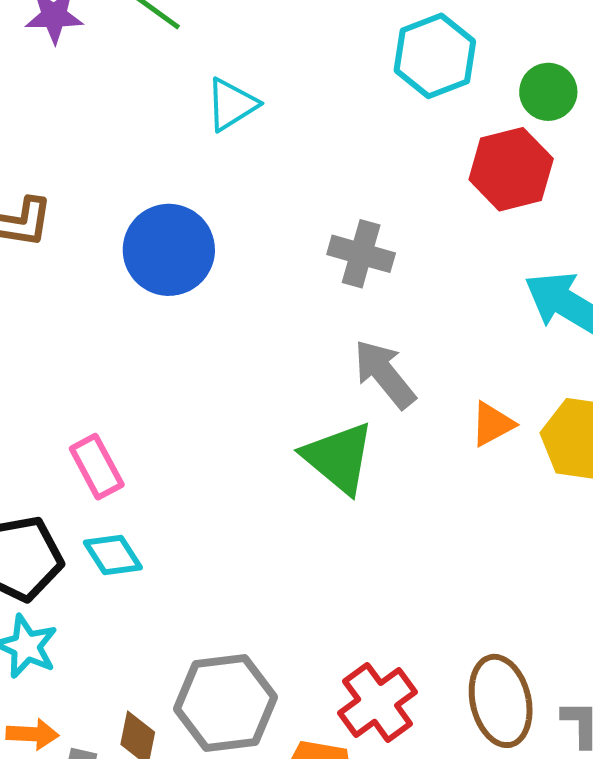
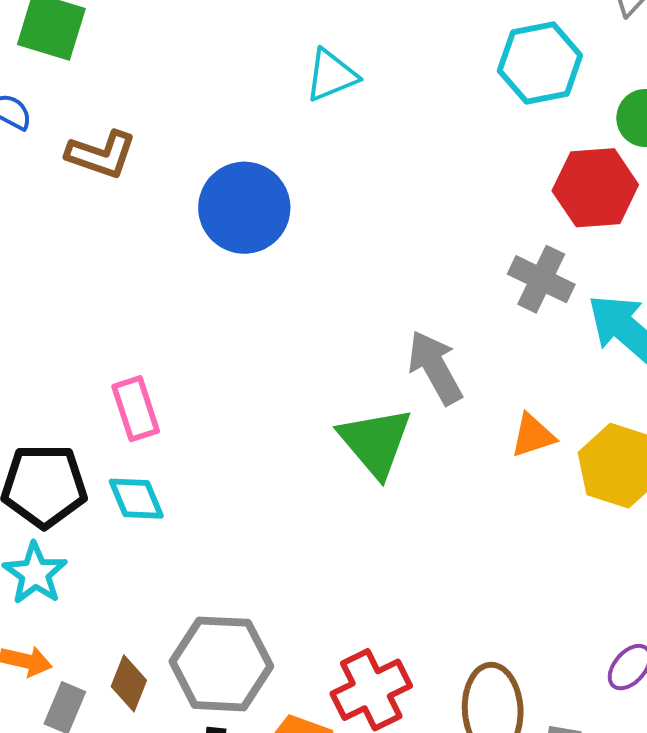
gray cross: (361, 254) -> (541, 279), moved

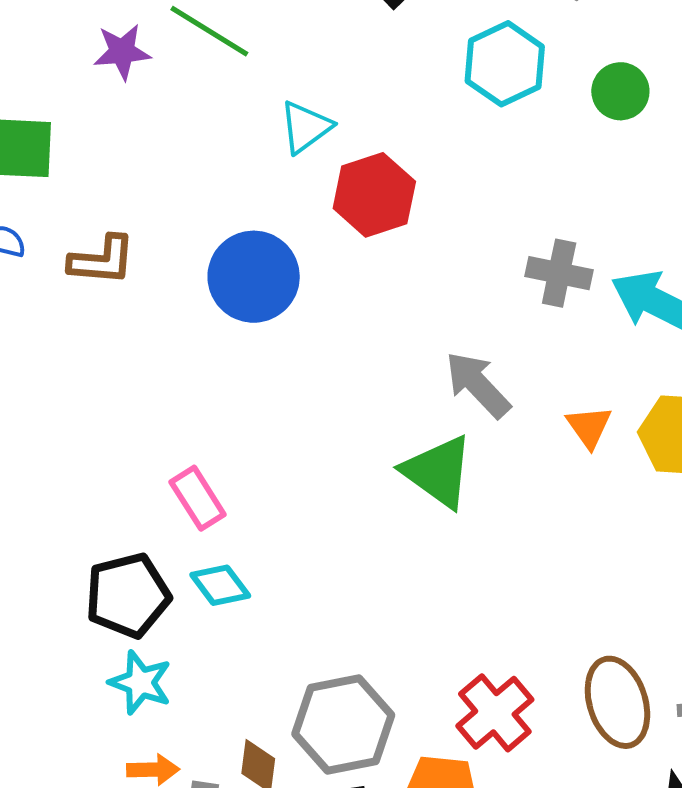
red hexagon: (595, 188) -> (374, 195), moved
orange triangle: (533, 436) -> (589, 427), turned -33

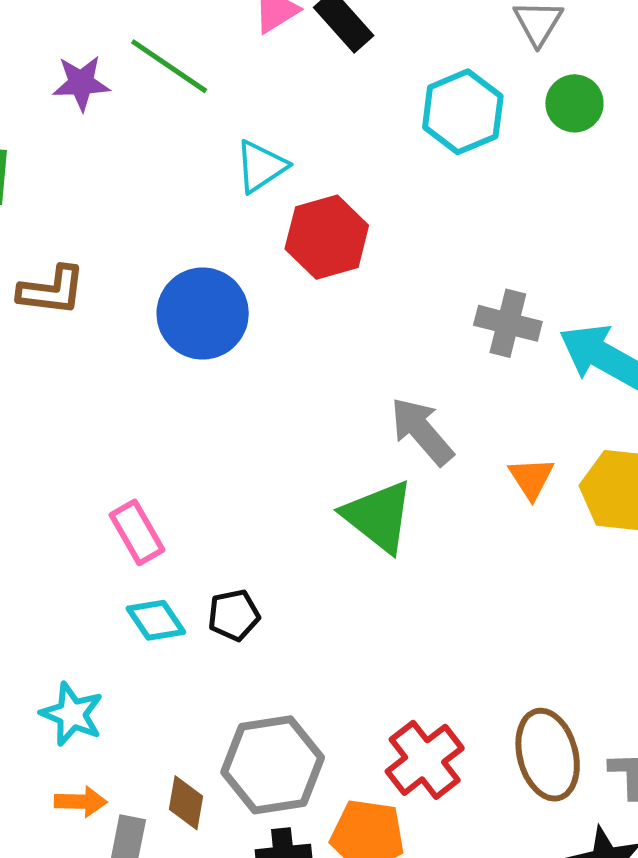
green circle: (620, 91) -> (574, 103), moved
black pentagon: (128, 595) -> (234, 615), moved, size x0.6

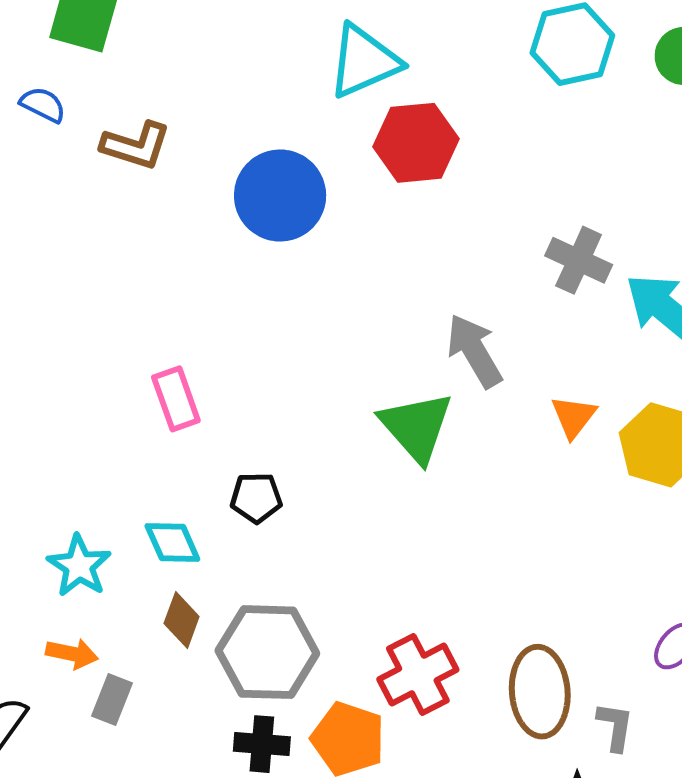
cyan triangle: (261, 166) -> (364, 61), size x1.4
cyan diamond: (156, 620) -> (172, 542), moved
brown diamond: (186, 803) -> (182, 620), moved

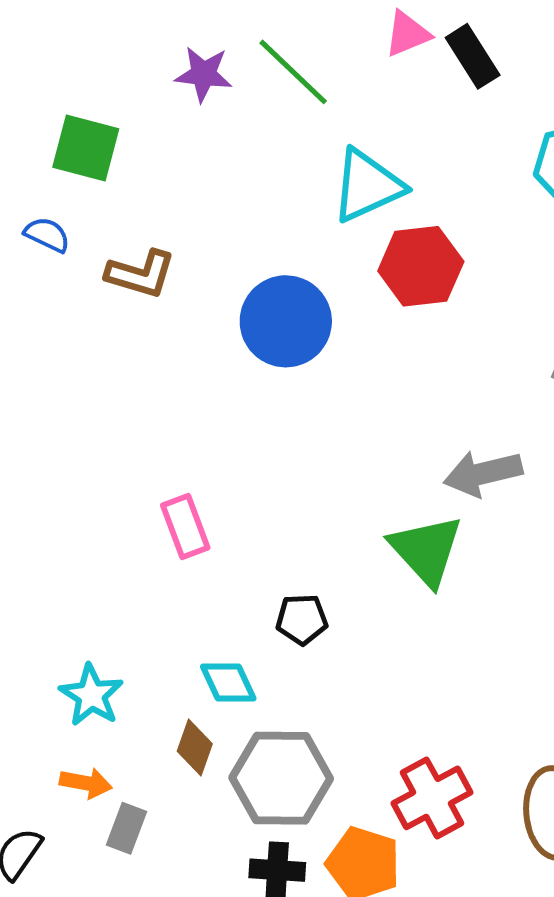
gray arrow: (474, 351) -> (483, 473), turned -72
black pentagon: (256, 498) -> (302, 619), moved
cyan diamond: (172, 542) -> (228, 682), moved

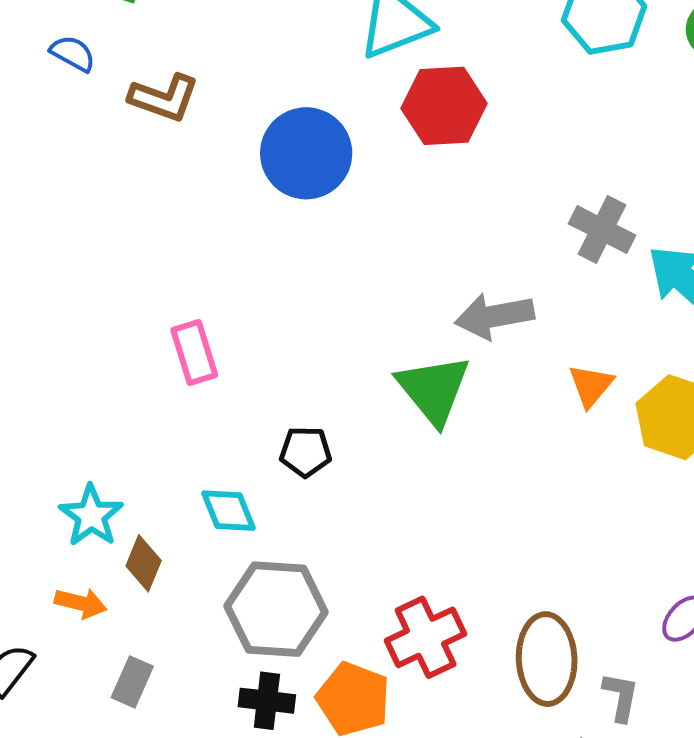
brown diamond: (195, 748) -> (144, 563), moved
gray rectangle: (127, 828) -> (132, 682), moved

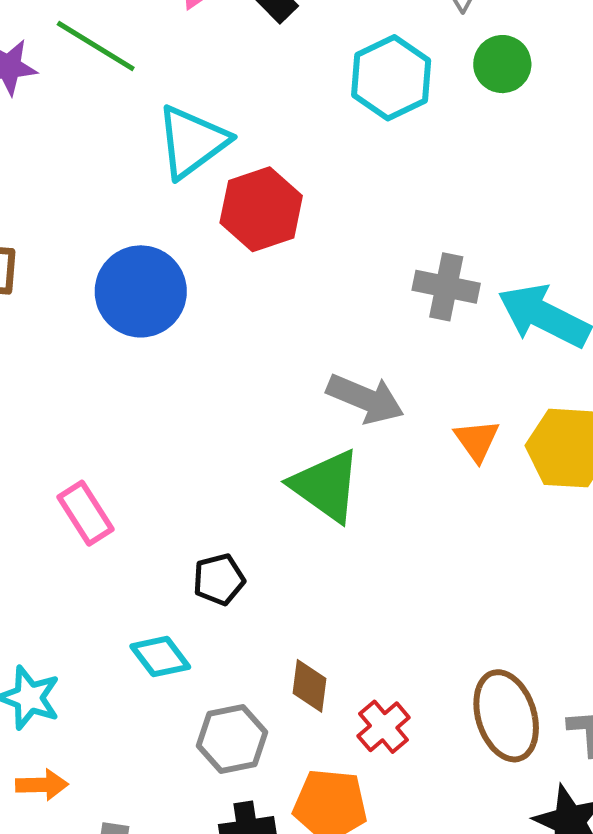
gray arrow: (494, 316) -> (365, 399), turned -132
brown diamond: (144, 563) -> (309, 686), moved
gray hexagon: (276, 609) -> (232, 739), size x0.7
red cross: (426, 637) -> (384, 727), size x0.7

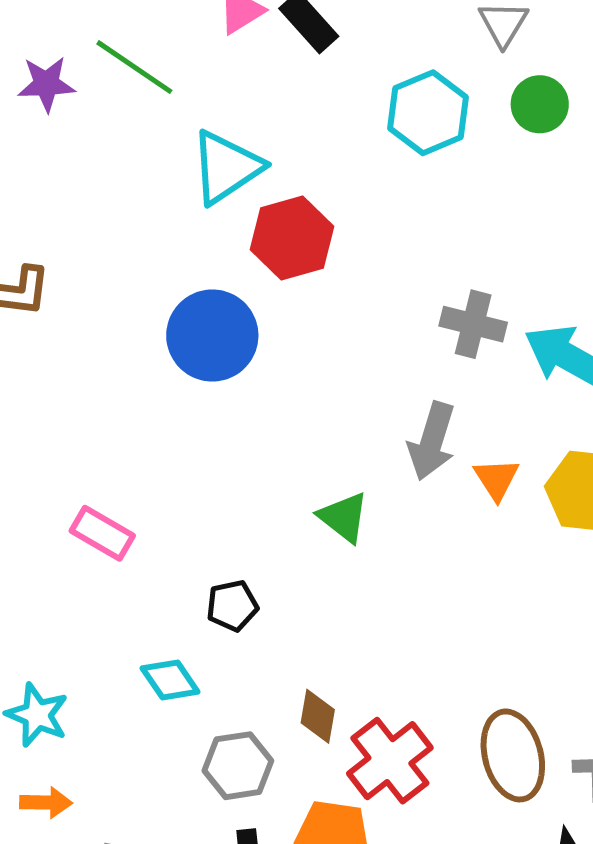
blue circle: (141, 291) -> (212, 335), moved
gray arrow: (365, 399) -> (432, 441), moved, turned 82
green triangle: (326, 486) -> (344, 517), size x0.7
pink rectangle: (85, 513) -> (102, 533), turned -30
red cross: (384, 727) -> (390, 761), size x1.6

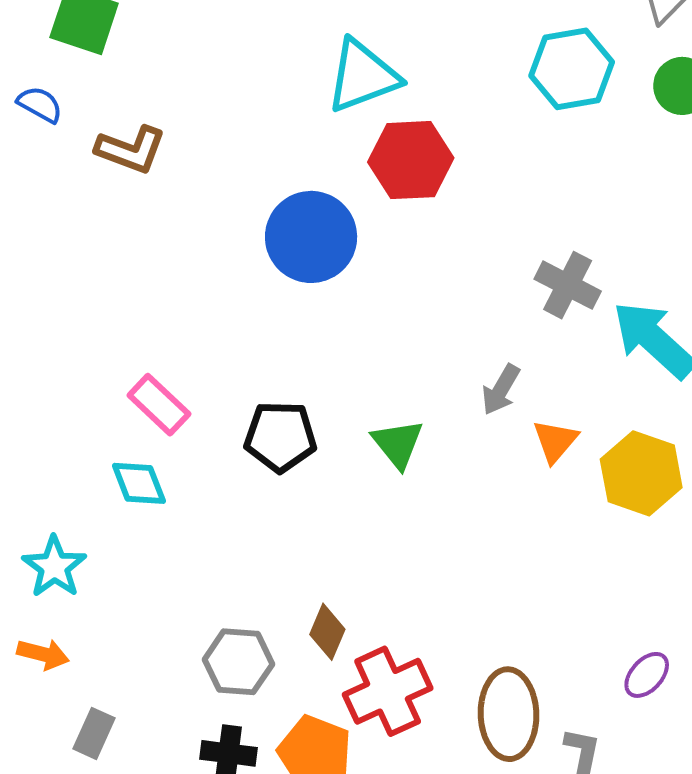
gray arrow: (432, 441) -> (501, 390), size x0.7
black pentagon: (232, 606) -> (280, 437), moved, size x1.4
cyan diamond: (170, 680) -> (139, 483), moved

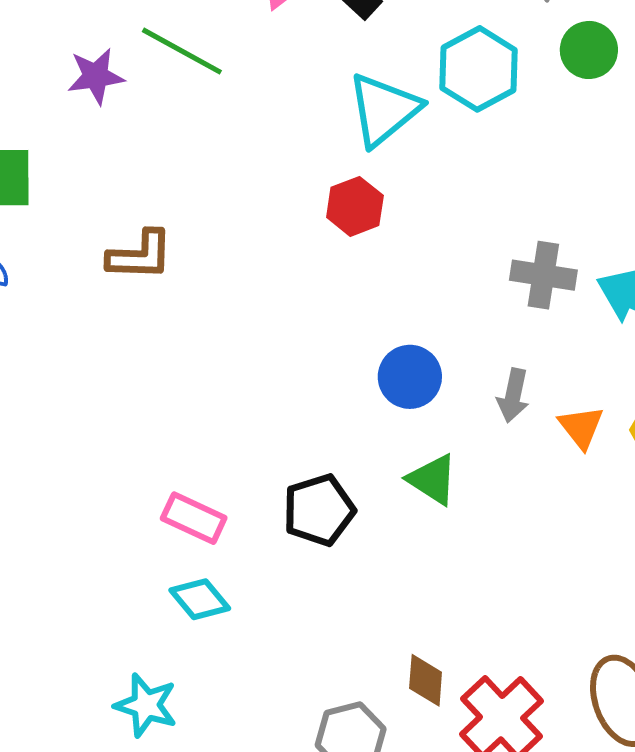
cyan triangle: (363, 76) -> (384, 110), moved
brown L-shape: (131, 150) -> (140, 255), moved
red hexagon: (411, 160) -> (355, 206), size x0.7
blue circle: (311, 237) -> (410, 377), moved, size x0.7

